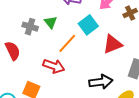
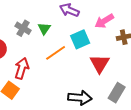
red triangle: (113, 44) -> (100, 64), turned -50
red arrow: (54, 66) -> (22, 68), moved, turned -105

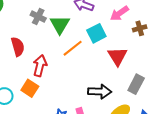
gray cross: (23, 28) -> (38, 17), moved
green triangle: (44, 29) -> (60, 25), size x1.5

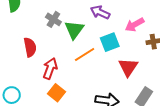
orange square: (30, 88) -> (57, 93), moved

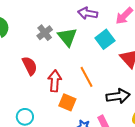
gray cross: (53, 19) -> (45, 33), turned 35
orange line: (85, 54) -> (86, 77), moved, turned -70

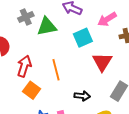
green triangle: (67, 37) -> (47, 26), turned 45
black arrow: (118, 96) -> (82, 96), size x0.7

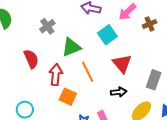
green triangle: (47, 26) -> (71, 47), moved
red triangle: (102, 62) -> (122, 64), moved

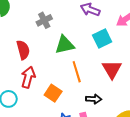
red arrow: (56, 75) -> (28, 77), moved
black arrow: (119, 92) -> (94, 99), moved

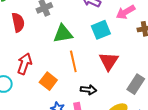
red semicircle: (23, 50) -> (18, 22), moved

